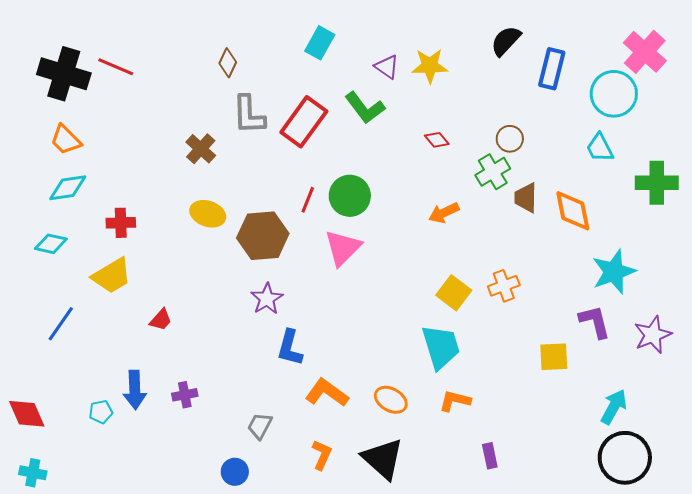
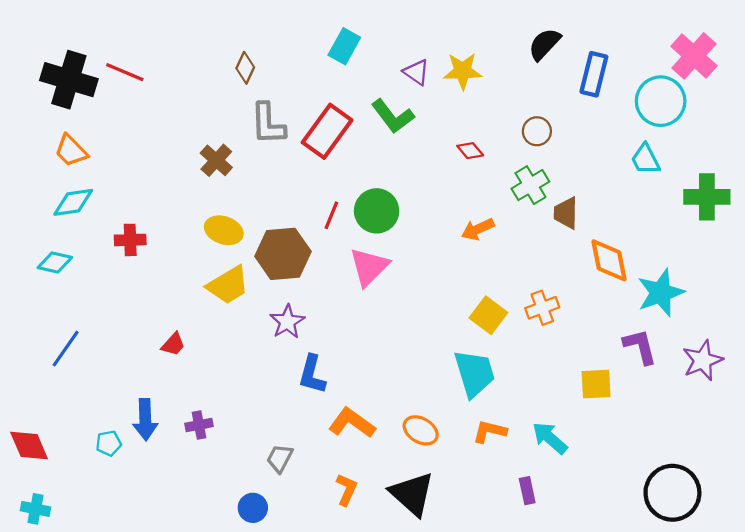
brown circle: (510, 139) -> (537, 131), moved
orange diamond: (573, 211) -> (609, 260), moved
yellow trapezoid: (112, 276) -> (228, 285), moved
cyan arrow: (614, 407) -> (550, 438), moved, turned -78

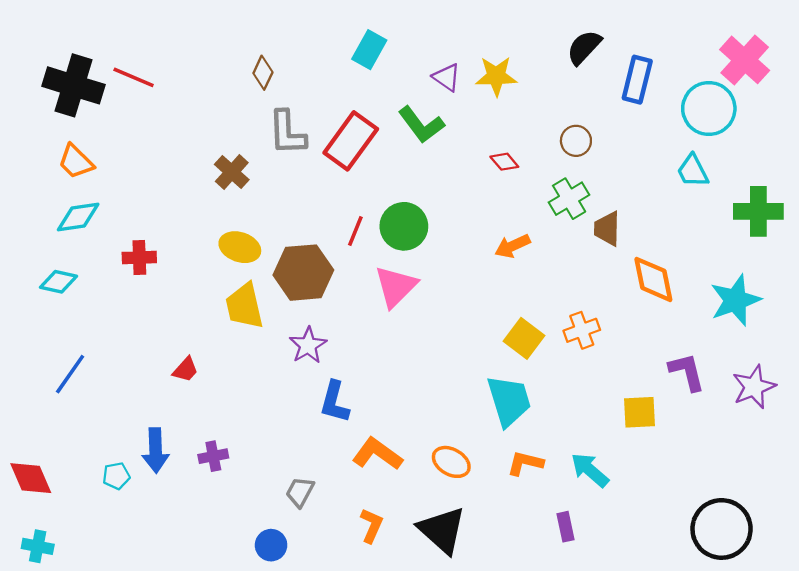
yellow trapezoid: (228, 285) -> (244, 306), turned 108
cyan star: (661, 293) -> (735, 300), moved

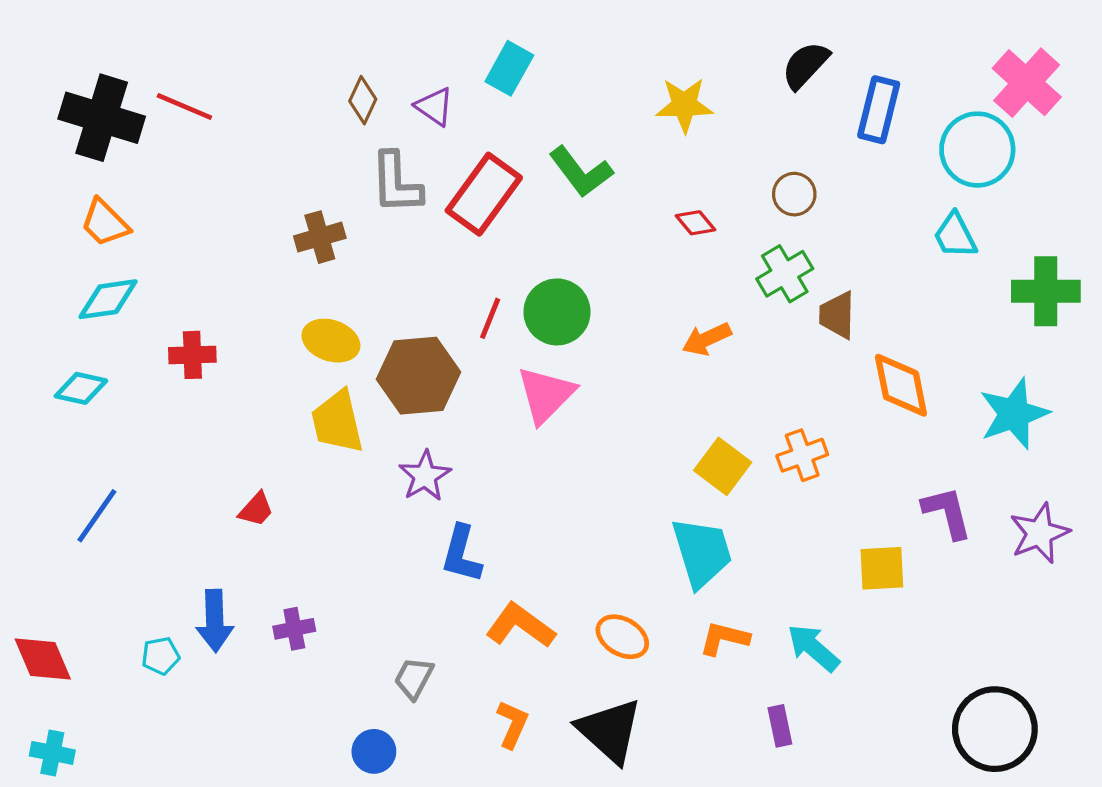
purple triangle: (447, 77) -> (434, 107), moved
brown cross: (232, 172) -> (320, 237), turned 32

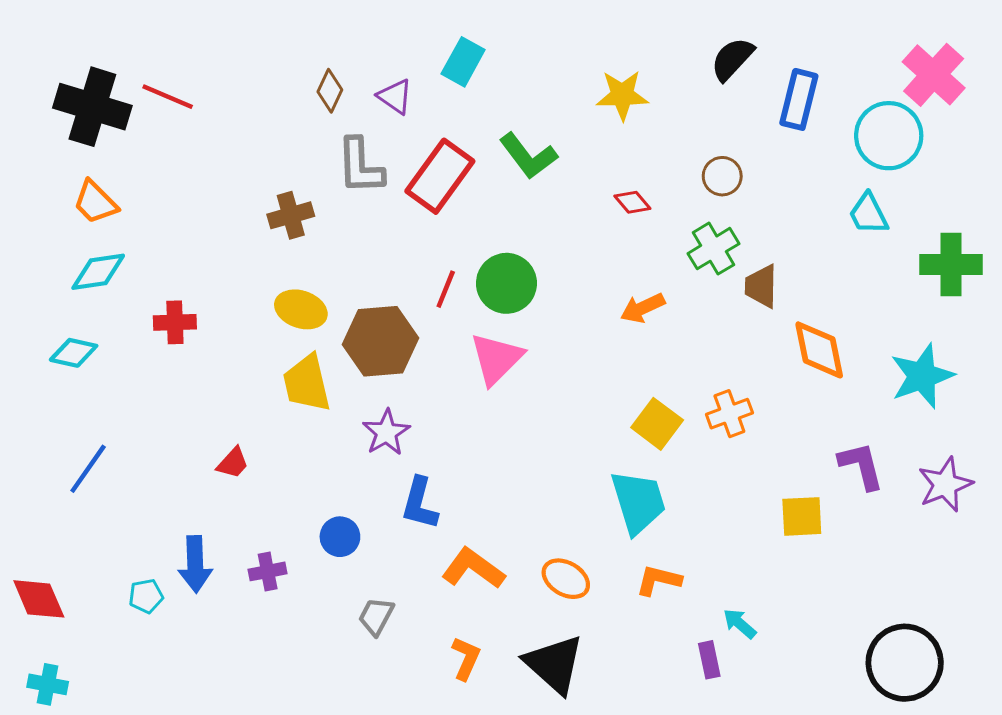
cyan arrow: (813, 648) -> (740, 624), moved, size x0.7
blue circle: (374, 751) -> (340, 537), moved

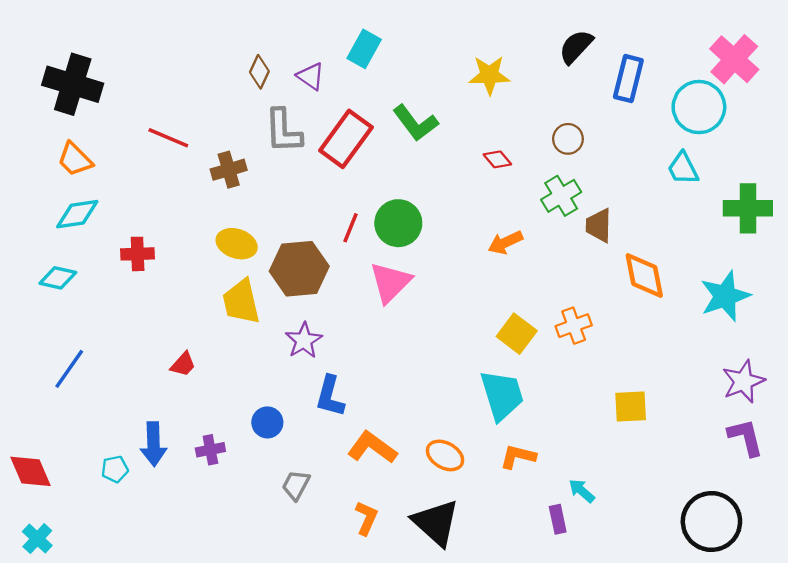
red line: (168, 97) -> (168, 138), moved
purple L-shape: (861, 466) -> (746, 437), moved
cyan cross: (48, 684) -> (37, 539), turned 32

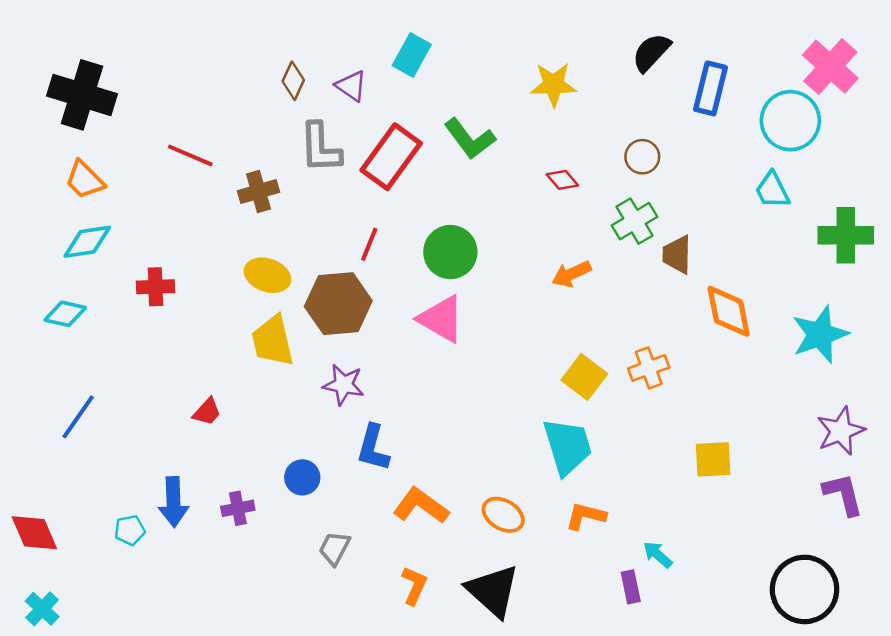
red line: (350, 228) -> (369, 244), moved
pink triangle: (390, 282) -> (441, 319), turned -45
purple star: (304, 340) -> (343, 385), turned -30

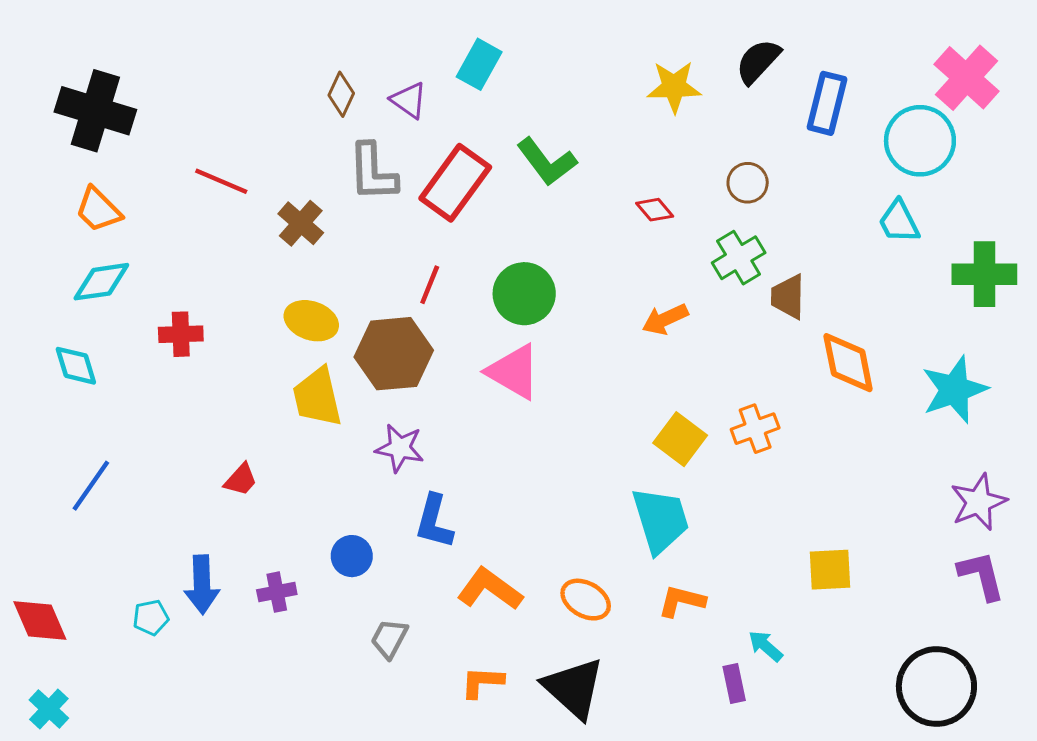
yellow star: (553, 85) -> (674, 87), moved
brown cross: (258, 191) -> (301, 223), turned -33
cyan diamond: (65, 314) -> (76, 366), turned 60
yellow square: (713, 459) -> (830, 570), moved
orange L-shape: (414, 586) -> (482, 682), turned -111

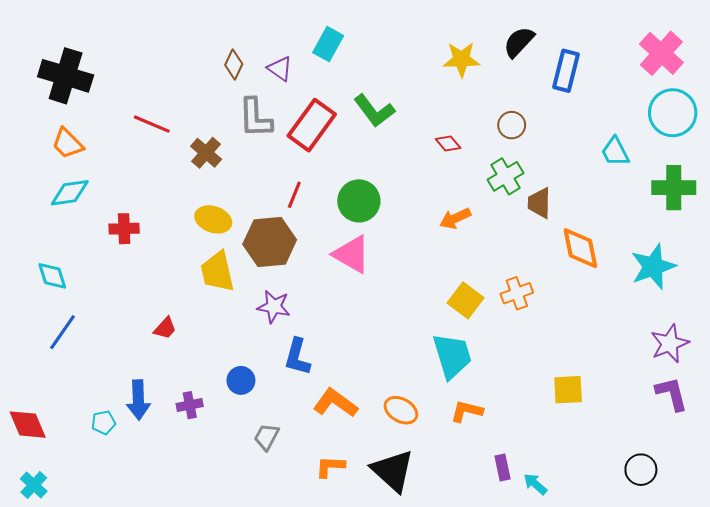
cyan circle: (920, 141) -> (673, 113), moved
cyan diamond: (76, 366) -> (52, 276), moved
cyan arrow: (766, 646) -> (535, 484), moved
black circle: (936, 687) -> (641, 470), size x0.6

